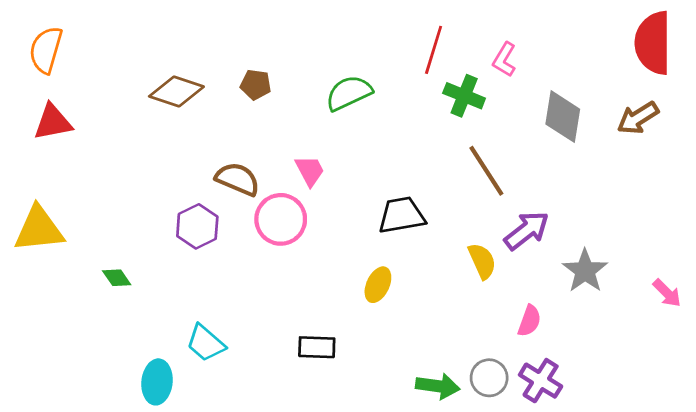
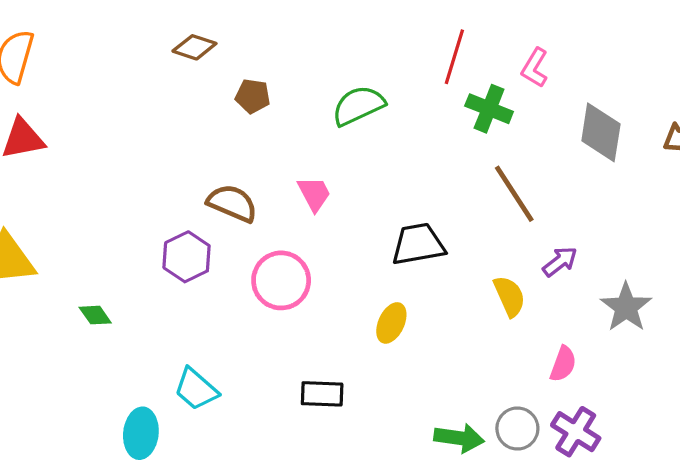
brown diamond: (176, 92) -> (194, 47), moved, size x0.7
pink circle: (281, 219) -> (281, 280), moved
purple arrow: (527, 230) -> (560, 262), size x0.7

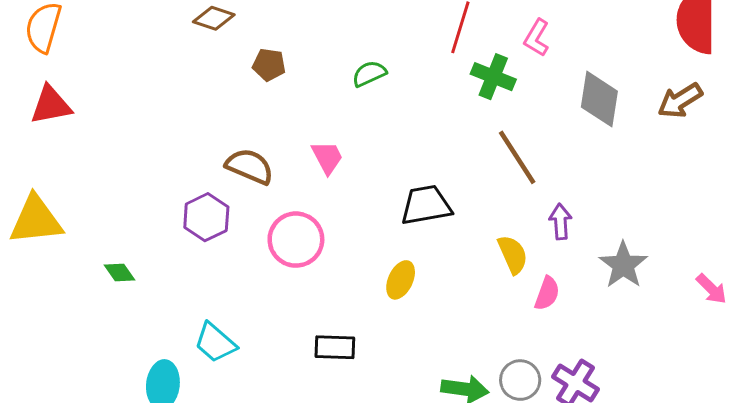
green semicircle: (358, 106) -> (369, 74), size x0.7
purple arrow: (560, 262) -> (561, 222), turned -56
pink semicircle: (563, 364) -> (547, 293), moved

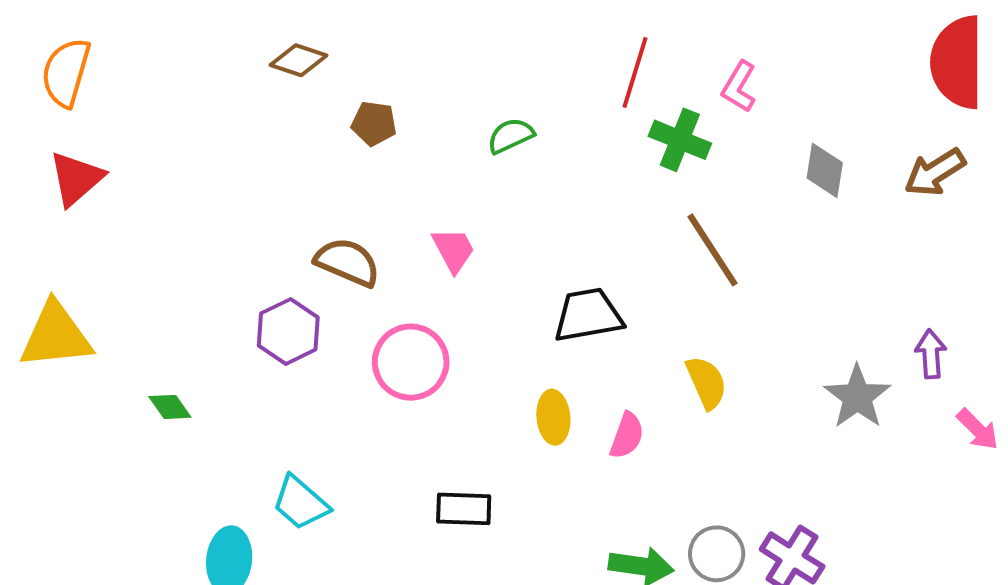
gray diamond: (599, 99) -> (825, 170), size x0.7
red triangle: (51, 105) -> (76, 179), turned -30
purple arrow: (561, 222) -> (931, 354), moved
yellow ellipse: (401, 280) -> (553, 417), turned -30
pink semicircle: (547, 293) -> (627, 436), moved

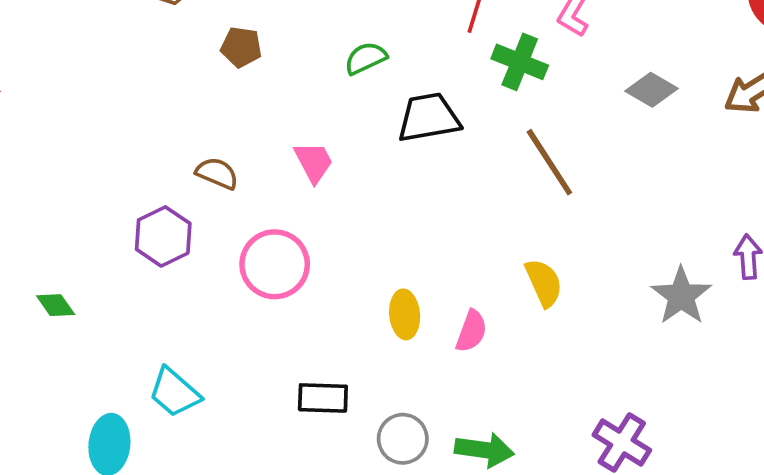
gray diamond: (825, 170) -> (652, 90), turned -69
brown semicircle: (347, 262) -> (217, 173), size x0.7
black trapezoid: (588, 315) -> (429, 118), moved
gray circle: (717, 554) -> (403, 439), moved

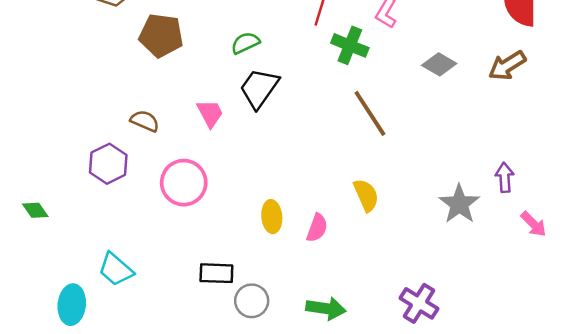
brown pentagon: (241, 47) -> (161, 35), size x1.6
black trapezoid: (429, 118) -> (259, 88), moved, turned -45
gray circle: (403, 439) -> (252, 301), moved

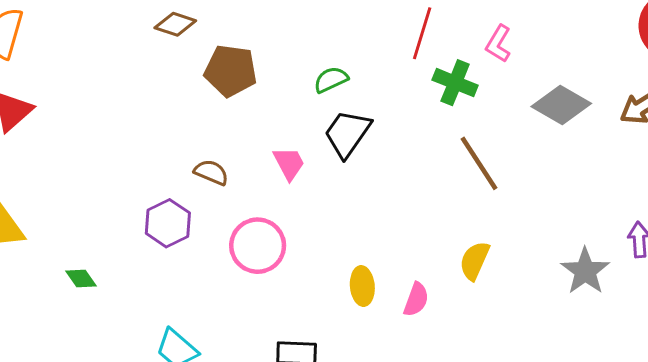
gray diamond: (439, 64) -> (561, 105), size x1.4
yellow semicircle: (366, 195) -> (475, 261), turned -132

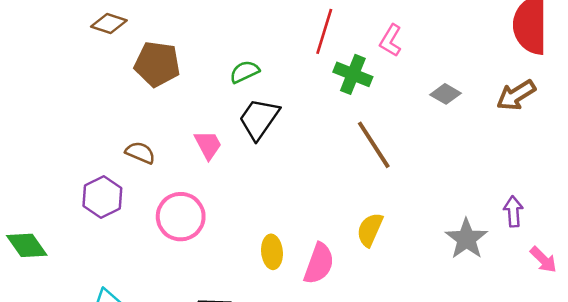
gray diamond: (561, 105) -> (446, 94), size x0.6
green diamond: (81, 279) -> (27, 245), size x1.5
pink semicircle: (416, 299) -> (319, 264), size x1.4

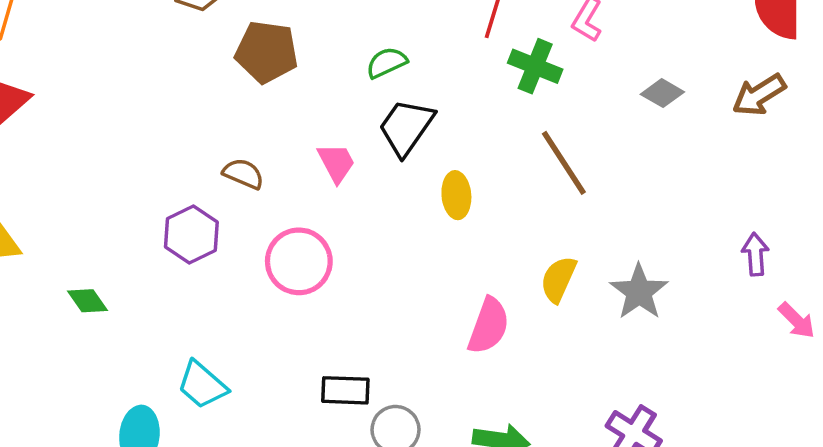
gray star: (466, 239) -> (639, 292), moved
green diamond: (27, 245) -> (88, 301), size x0.7
yellow ellipse: (272, 252) -> (456, 195), moved

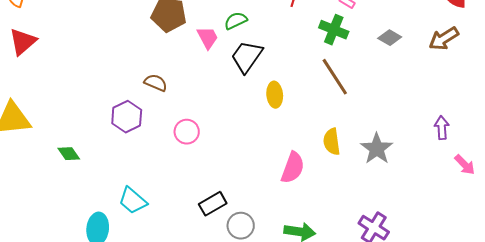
green cross: (535, 66) -> (334, 30), moved
pink trapezoid: (336, 163) -> (208, 38), moved
pink circle: (299, 261) -> (187, 132), size x0.7
yellow semicircle: (558, 279) -> (332, 142), turned -32
black rectangle: (345, 390) -> (213, 204), turned -32

